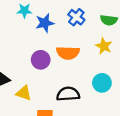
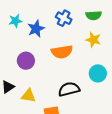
purple circle: (41, 60) -> (26, 61), moved

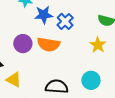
blue cross: (64, 18) -> (65, 21), moved
orange semicircle: (62, 52) -> (48, 44), moved

